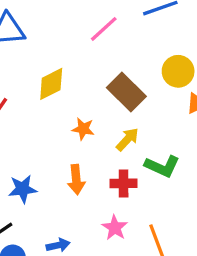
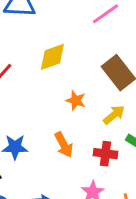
orange arrow: (76, 180) -> (64, 145), turned -30

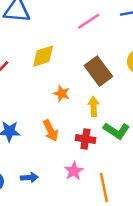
yellow arrow: (114, 115) -> (94, 106), turned -54

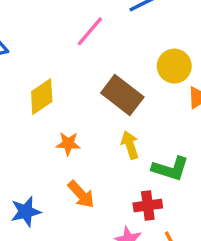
orange star: (62, 94) -> (68, 144), moved
red cross: (85, 139) -> (148, 205), moved

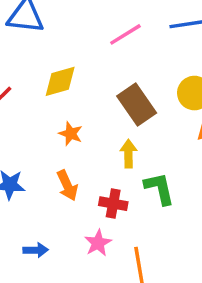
green L-shape: (170, 169) -> (159, 189), turned -138
red cross: (148, 205) -> (113, 204), moved

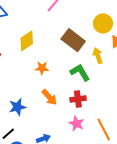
yellow arrow: (128, 154) -> (98, 56), moved
green L-shape: (159, 189) -> (80, 72), moved

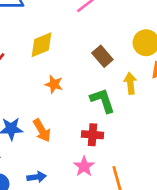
brown rectangle: (73, 40) -> (102, 56), size x0.7
orange arrow: (49, 97) -> (42, 130), moved

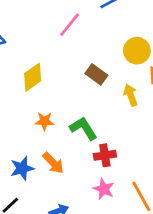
orange star: (54, 84) -> (45, 121), moved
green L-shape: (103, 100) -> (83, 128), moved

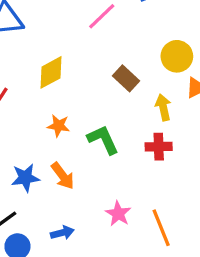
red cross: (105, 155) -> (159, 147), moved

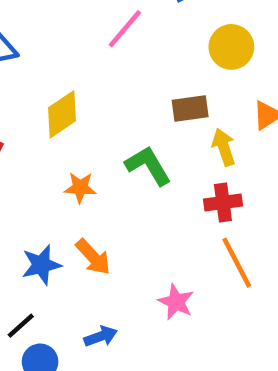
yellow circle: (177, 56) -> (231, 47), moved
brown rectangle: (126, 78) -> (190, 109), moved, turned -45
green L-shape: (103, 140) -> (148, 166), moved
orange line: (161, 228) -> (237, 263), moved

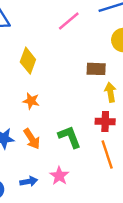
yellow diamond: (62, 114) -> (28, 61), turned -45
green L-shape: (148, 166) -> (70, 137), moved
pink star: (176, 302) -> (59, 176), moved

